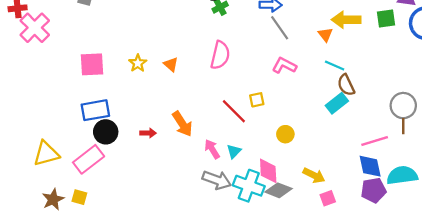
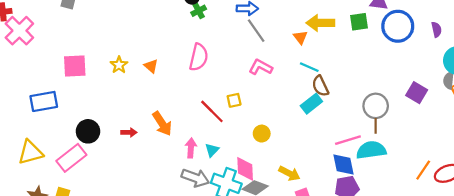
blue rectangle: (95, 110) -> (44, 101), moved
pink arrow: (212, 149) -> (191, 148), turned 36
cyan semicircle: (402, 175) -> (371, 150), moved

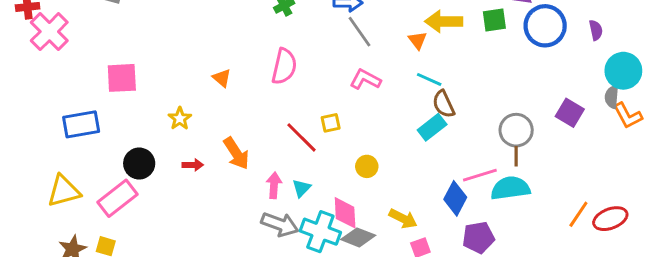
yellow star: (119, 65) -> (180, 119), moved
blue diamond: (344, 165) -> (455, 198), moved, turned 40

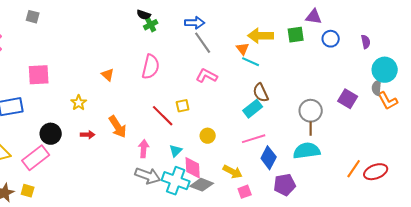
blue circle: (545, 26) -> (331, 39), size x0.6
cyan line: (429, 79) -> (251, 62), moved
pink line: (480, 175) -> (254, 139), moved
cyan triangle: (302, 188) -> (176, 151), moved

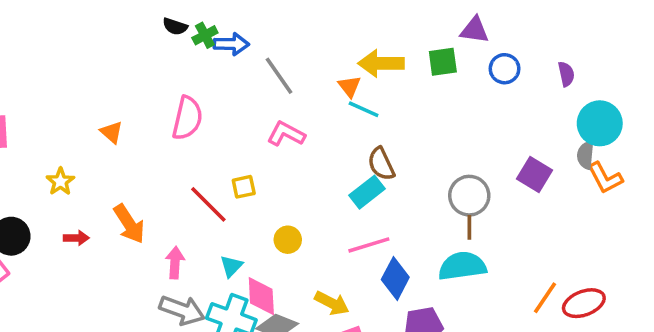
blue arrow: (195, 23) -> (231, 44), moved
green cross: (151, 25) -> (205, 35), moved

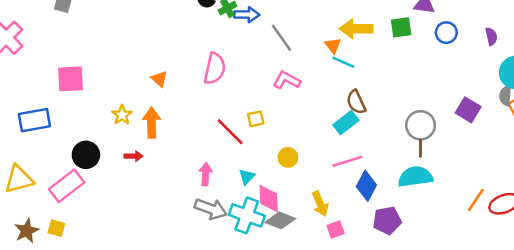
orange arrow: (129, 224) -> (152, 123), moved, turned -148
yellow arrow: (332, 303) -> (320, 204), turned 40

